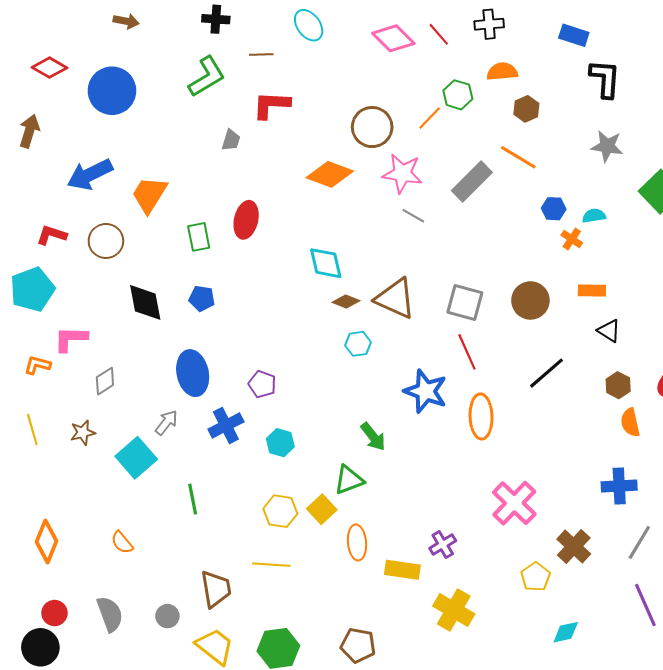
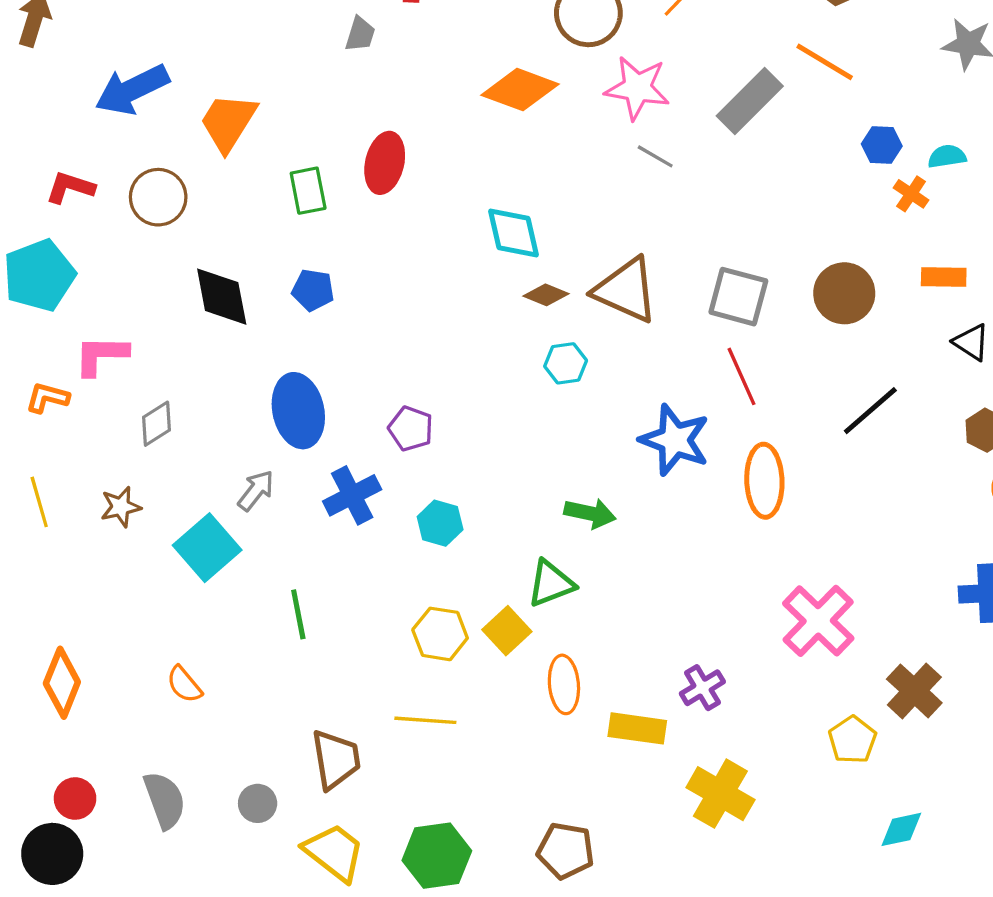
green arrow: (373, 437) -> (590, 513), turned -40

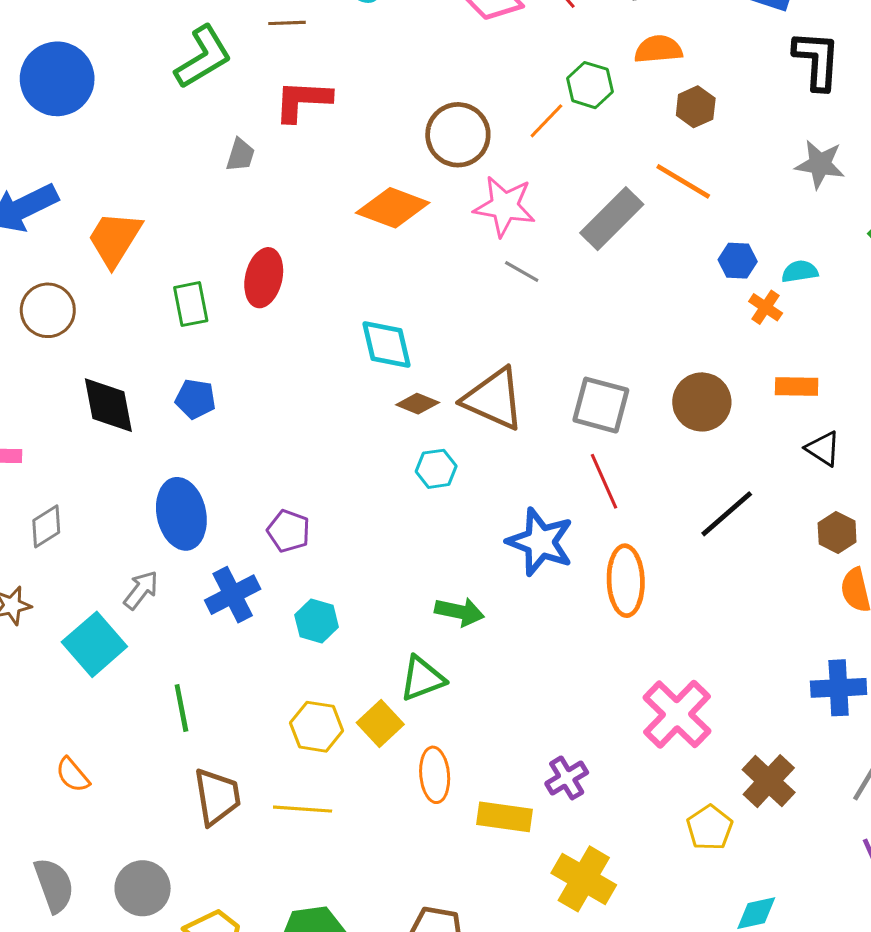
brown trapezoid: (336, 759) -> (217, 797), moved
gray circle: (258, 803) -> (143, 888), size x1.5

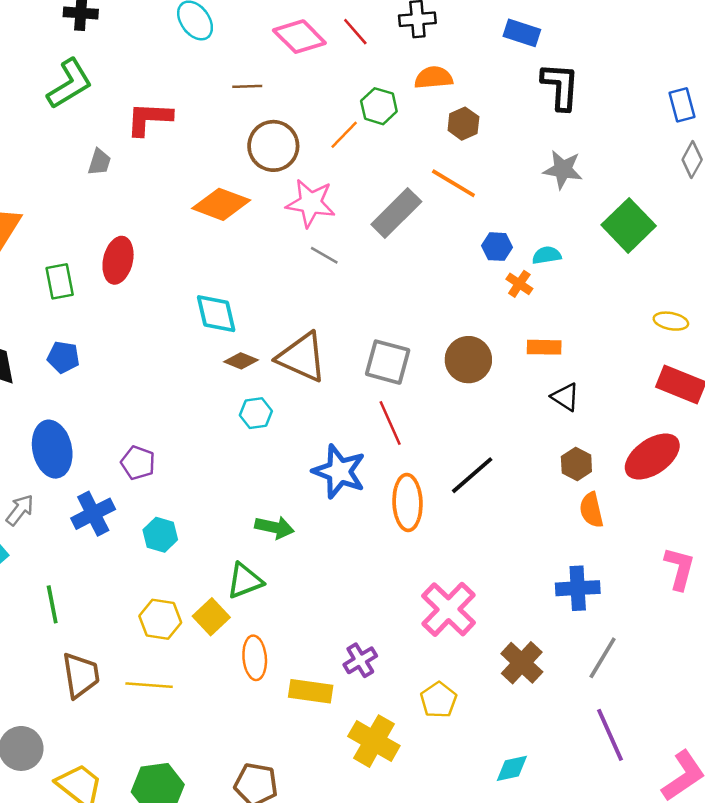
brown line: (287, 23) -> (247, 86), moved
black line: (727, 514) -> (472, 475), moved
yellow pentagon: (710, 828) -> (439, 700), moved

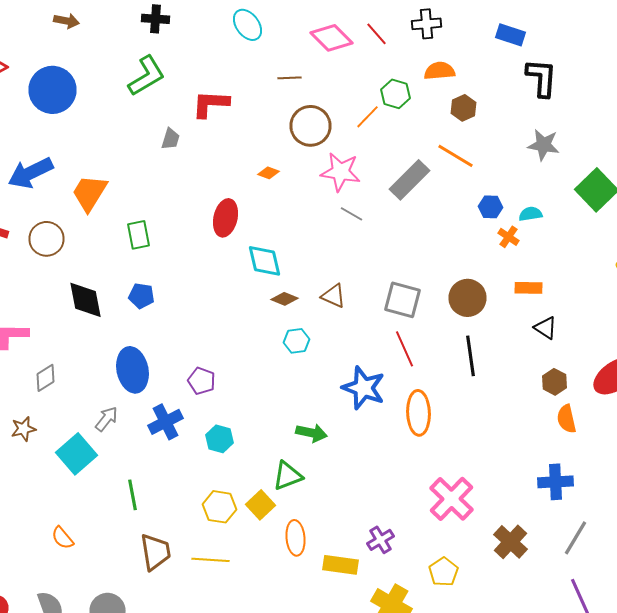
orange diamond: (221, 204) -> (268, 173), size x0.5
red ellipse: (118, 260) -> (226, 218), moved
brown triangle: (302, 357) -> (334, 296), size x0.6
black line: (472, 475) -> (470, 356), moved, turned -57

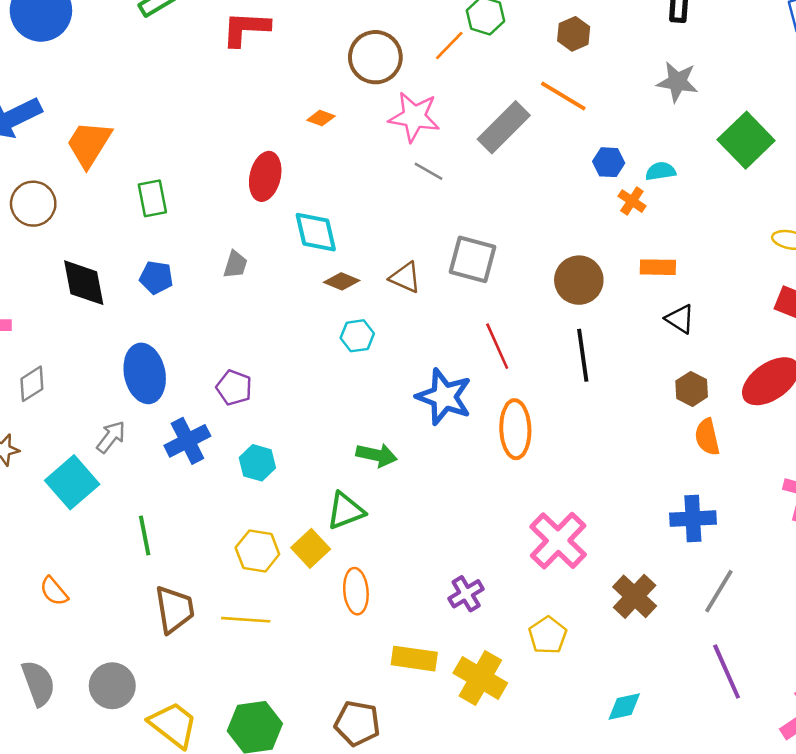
gray trapezoid: (170, 139) -> (235, 265), moved
gray square: (402, 300) -> (473, 259), moved
yellow rectangle: (340, 565) -> (414, 659), moved

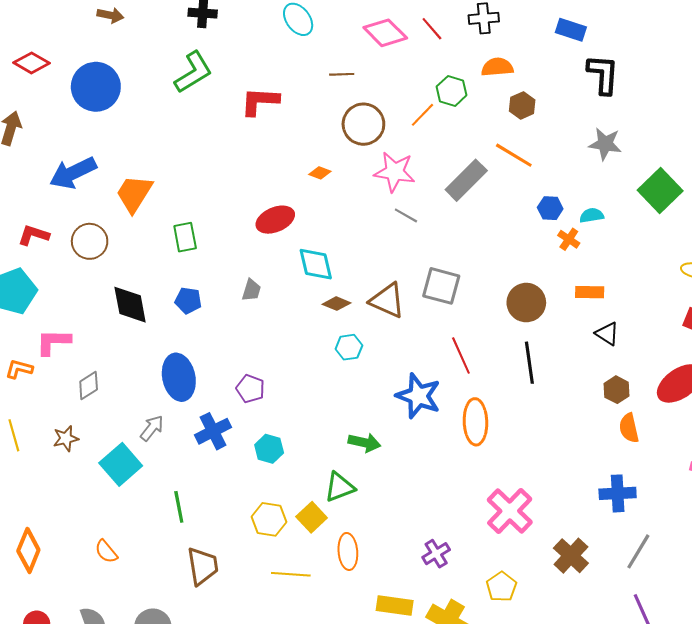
red ellipse: (265, 176) -> (275, 220), turned 54
brown triangle: (405, 278) -> (387, 300), size x1.4
yellow line: (246, 620) -> (291, 574), moved

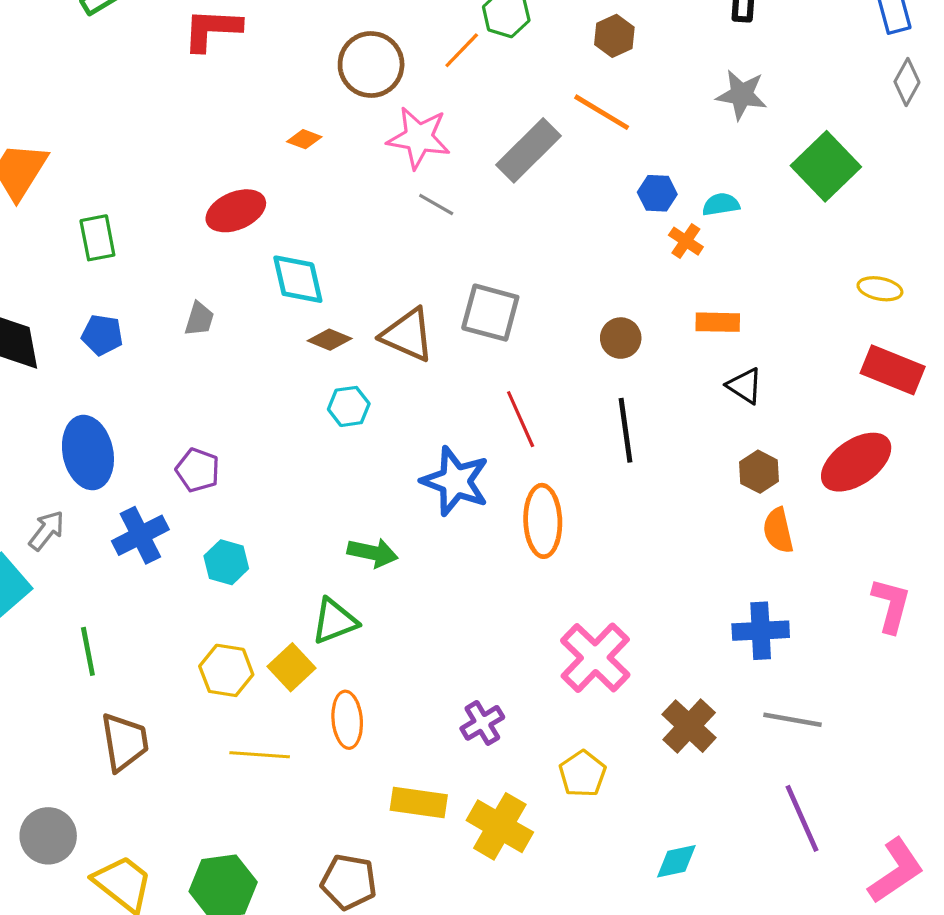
brown circle: (526, 303) -> (621, 338), size x0.7
gray line: (638, 551) -> (792, 720), turned 69

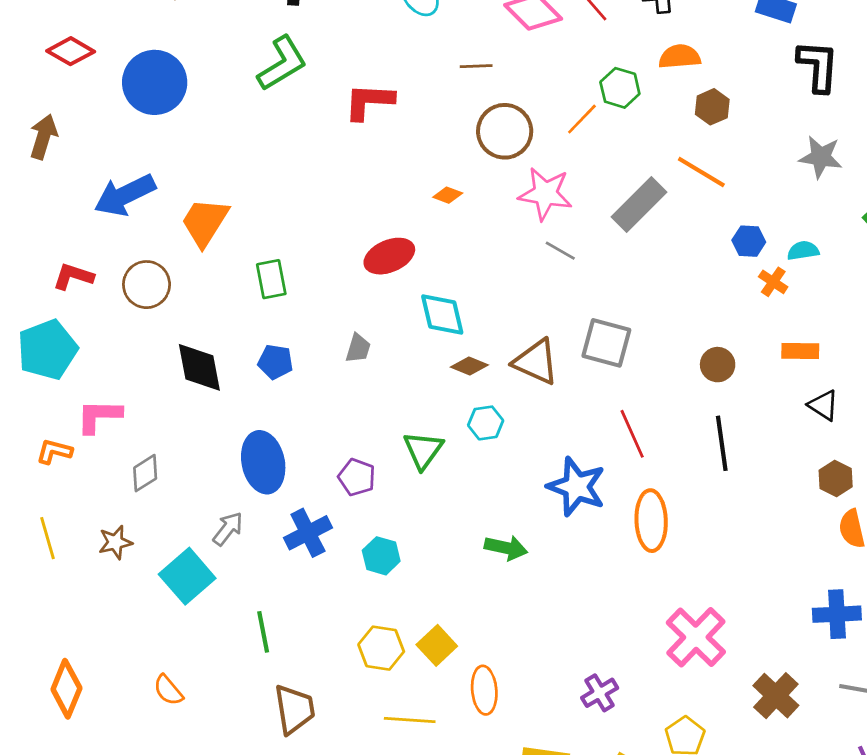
green triangle: (334, 621) -> (423, 450), moved, turned -33

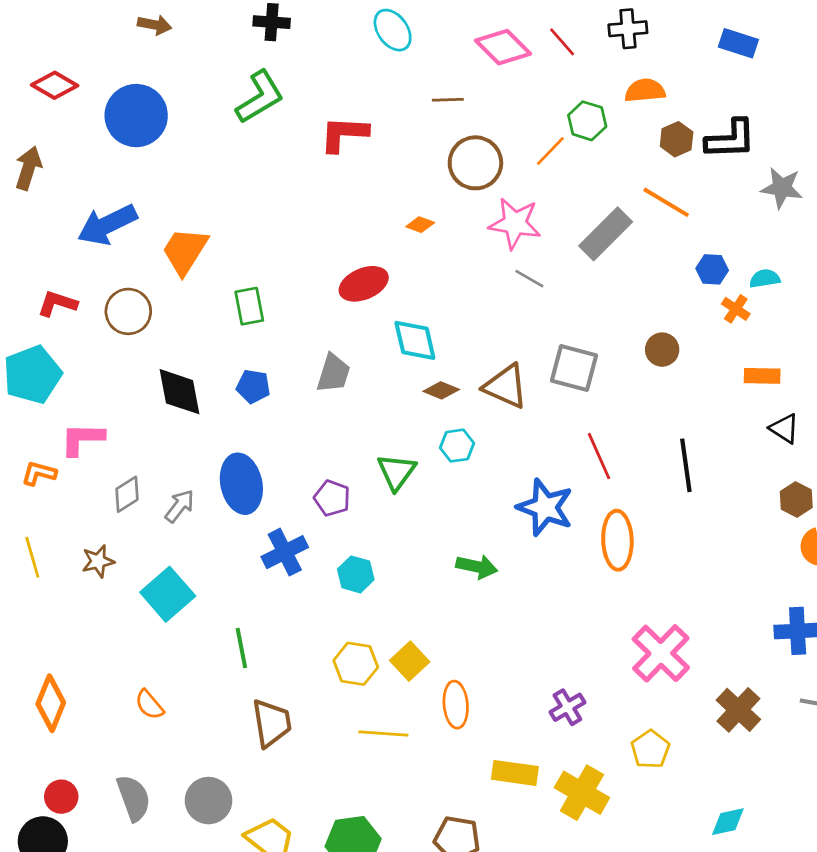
black L-shape: (818, 66) -> (731, 139), moved, turned 84
gray trapezoid: (358, 348) -> (333, 373), size x1.4
brown circle: (718, 365) -> (662, 350), moved
gray arrow: (228, 529) -> (180, 506), moved

